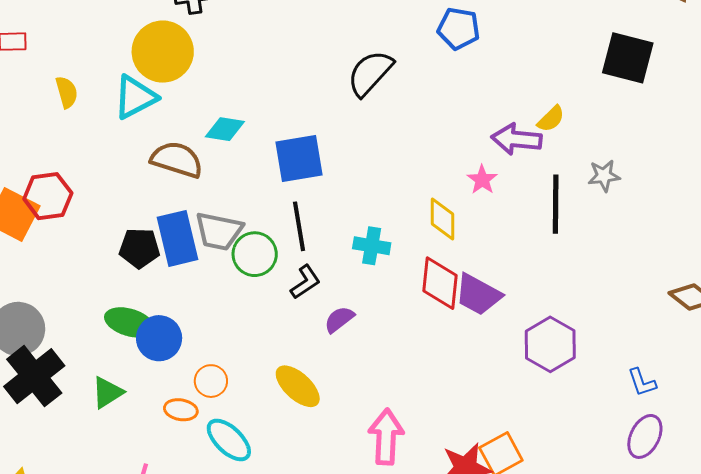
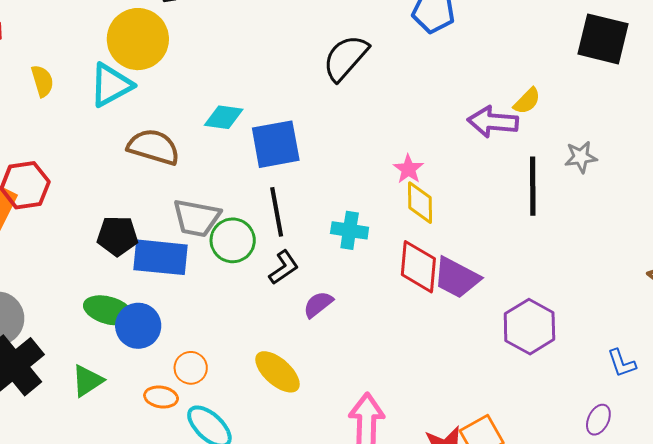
cyan diamond: (225, 129) -> (224, 117), moved
pink star: (482, 180) -> (408, 169), moved
blue rectangle: (177, 238) -> (160, 257), moved, turned -70
purple ellipse: (645, 436) -> (598, 420), moved, size x0.7

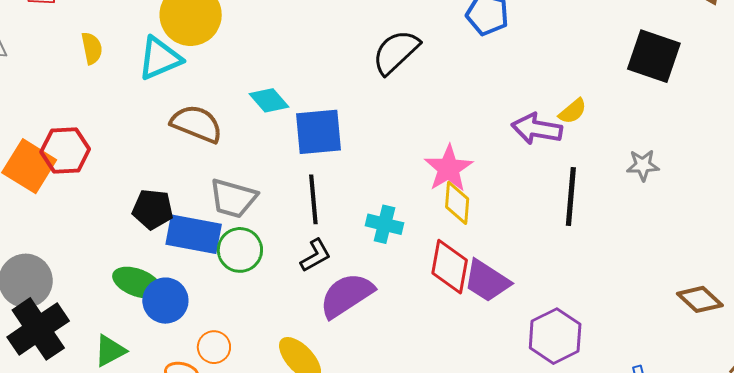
cyan diamond: (224, 117) -> (269, 100), turned 36
gray star: (581, 157) -> (643, 165), moved
pink star: (408, 169) -> (449, 168), size x1.6
green circle: (233, 240) -> (240, 250), moved
purple semicircle: (318, 304) -> (347, 295), size x1.8

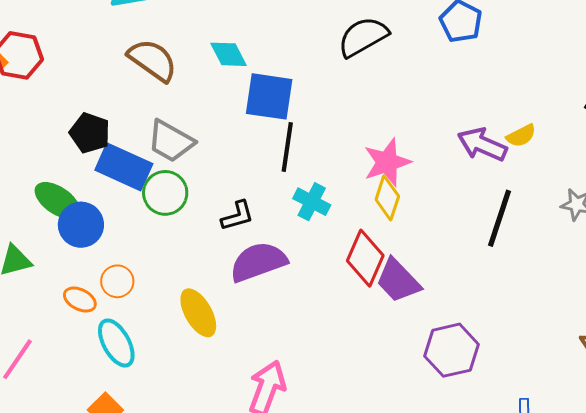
black line: (313, 199) -> (287, 147), moved

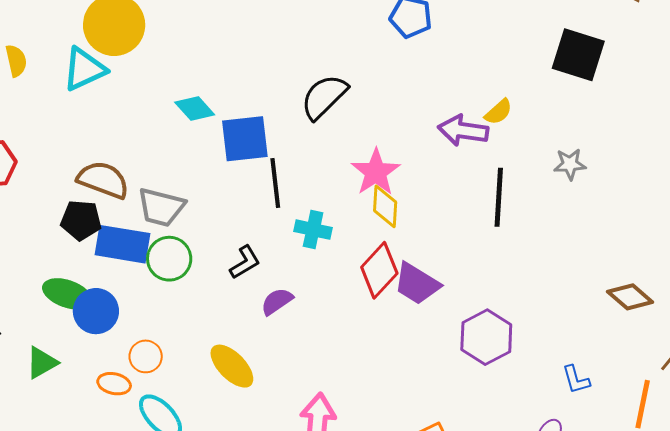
black semicircle: (363, 37) -> (324, 97), moved
brown semicircle: (153, 60) -> (103, 180), moved
red diamond: (365, 258) -> (379, 270), turned 34
purple semicircle: (258, 262) -> (277, 301), size x0.6

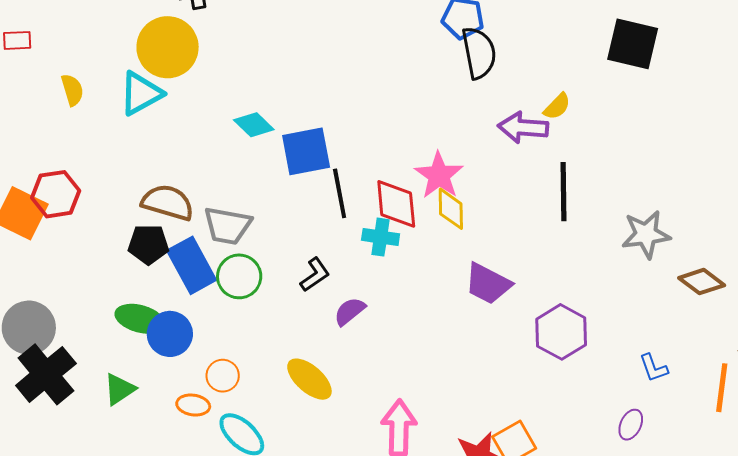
black semicircle: (324, 97) -> (479, 53), moved, turned 128
gray star: (570, 164) -> (646, 234), moved, size x1.5
blue rectangle: (123, 244) -> (192, 265), turned 56
red diamond: (379, 270) -> (396, 204), moved, turned -44

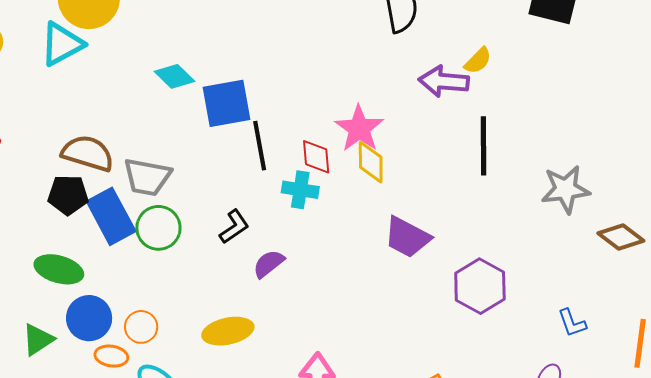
red diamond: (396, 204) -> (316, 157), size x0.7
blue circle: (170, 334) -> (89, 318), moved
yellow ellipse: (309, 379) -> (228, 331), turned -54

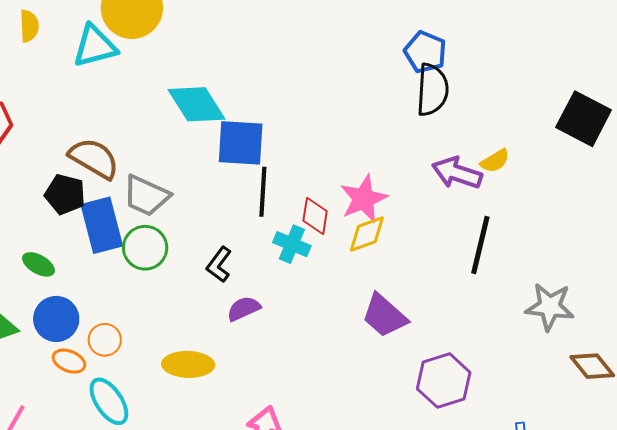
cyan diamond: (174, 76) -> (197, 104), size x1.5
yellow diamond: (371, 162) -> (367, 234), turned 57
black L-shape: (234, 227) -> (219, 265), turned 147
green ellipse: (59, 269) -> (38, 264), size x0.7

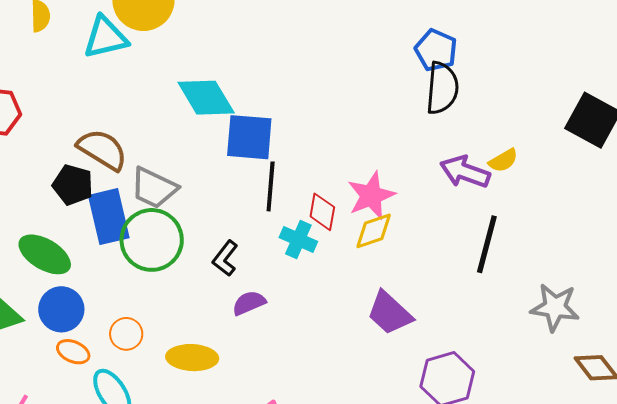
green circle: (145, 248) -> (152, 240), size x1.4
green ellipse: (38, 264) -> (45, 254), size x1.6
orange circle: (105, 340) -> (126, 334), moved

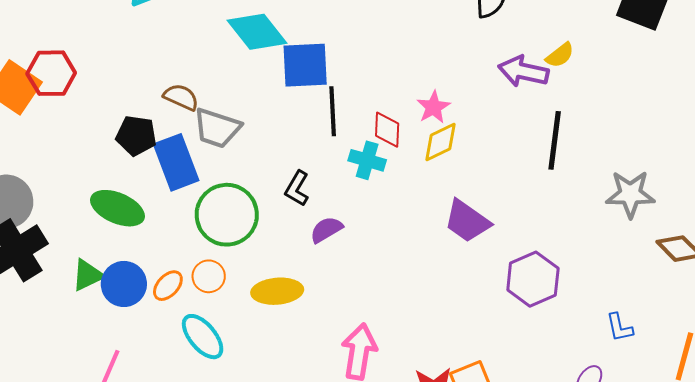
brown semicircle: (102, 150) -> (181, 97), moved, size x0.7
pink star: (371, 196) -> (433, 107), size x0.7
green circle: (152, 240) -> (227, 215), moved
blue circle: (61, 309) -> (124, 284), moved
orange ellipse: (73, 352) -> (168, 286), moved, turned -64

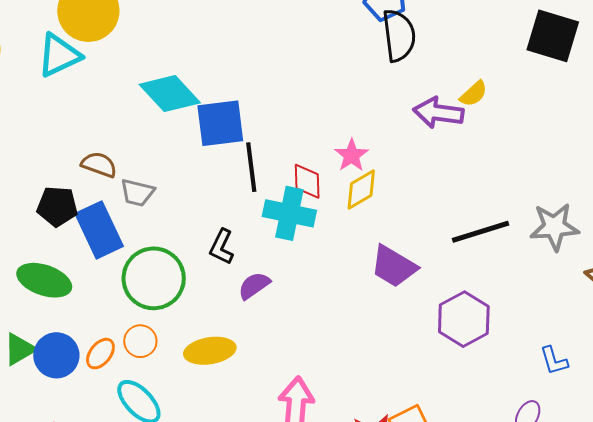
gray trapezoid: (217, 128) -> (137, 193), size x0.7
black line: (555, 140) -> (481, 232), moved, turned 70
cyan cross: (367, 160) -> (289, 213), size x1.4

